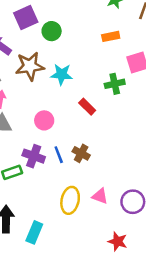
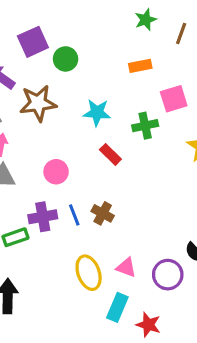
cyan star: (62, 74) -> (97, 113), moved
purple cross: (34, 156) -> (43, 217), turned -30
yellow ellipse: (70, 200) -> (89, 273), turned -32
cyan rectangle: (34, 232) -> (117, 307), moved

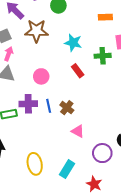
pink triangle: (126, 267) -> (78, 131), moved
yellow ellipse: (89, 273) -> (35, 164), moved
red star: (148, 325) -> (94, 184), moved

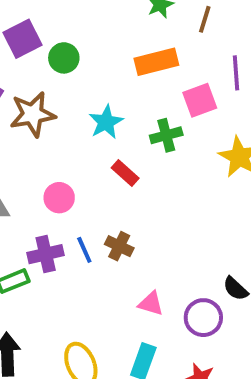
orange rectangle: (105, 17) -> (156, 62), size x1.5
cyan star: (73, 43) -> (106, 122), turned -30
pink triangle: (78, 131) -> (151, 304), moved

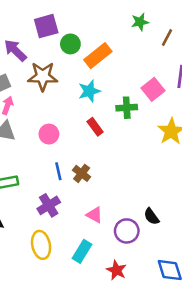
orange rectangle: (156, 62) -> (98, 56), moved, turned -36
pink square: (200, 100) -> (153, 89), turned -30
purple cross: (46, 254) -> (49, 205), moved, turned -30

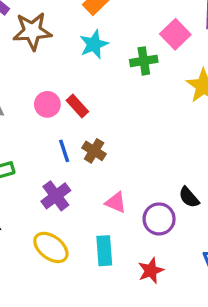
red rectangle: (95, 127) -> (77, 106), moved
yellow ellipse: (41, 245) -> (51, 247), turned -36
cyan rectangle: (82, 251) -> (104, 251), turned -30
red star: (117, 270) -> (151, 271), turned 30

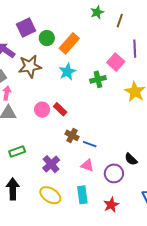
blue line: (64, 151) -> (90, 144), moved, turned -48

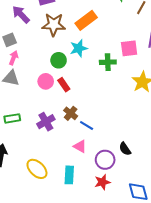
green circle: (47, 38) -> (59, 60), moved
pink square: (116, 62) -> (129, 48), turned 30
brown star: (30, 66) -> (54, 25), moved
purple cross: (51, 164) -> (46, 122), moved
red star: (111, 205) -> (102, 182), moved

